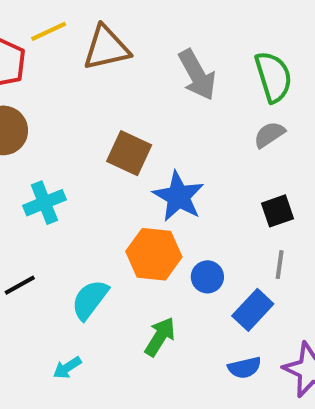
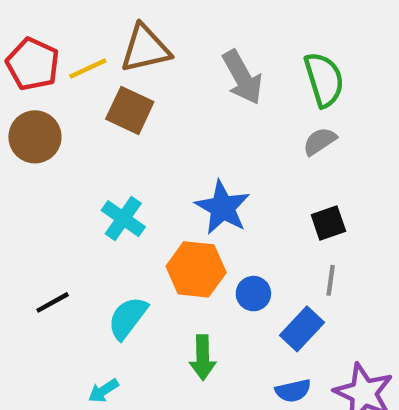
yellow line: (49, 31) -> (88, 68), moved
brown square: (129, 153) -> (130, 110), moved
cyan cross: (44, 203) -> (123, 219), moved, turned -33
green arrow: (160, 337) -> (203, 358), turned 147

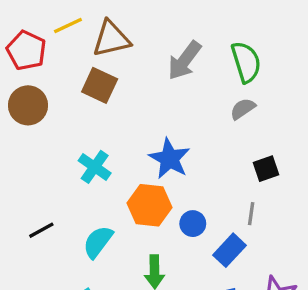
yellow line: (88, 68) -> (68, 25), moved
gray arrow: (242, 77) -> (184, 60), turned 66
black square: (328, 223) -> (266, 169), moved

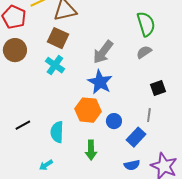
gray arrow: (184, 60) -> (103, 52), moved
cyan cross: (95, 167) -> (55, 65), moved
cyan semicircle: (98, 242) -> (57, 132), turned -35

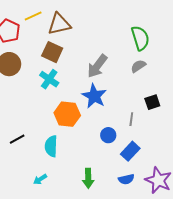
orange hexagon: (88, 110) -> (67, 114), moved
gray line: (149, 115) -> (131, 119), moved
green arrow: (91, 150) -> (88, 178), moved

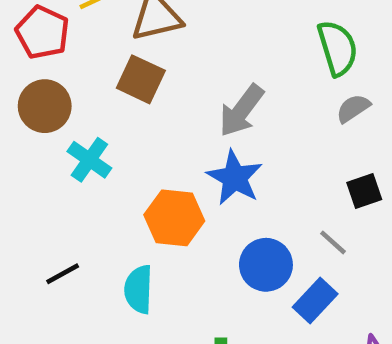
gray semicircle: (138, 66) -> (353, 108), moved
cyan cross: (49, 79) -> (89, 160), moved
gray line: (131, 119) -> (333, 242), moved, turned -56
blue circle: (108, 135) -> (266, 265), size x1.5

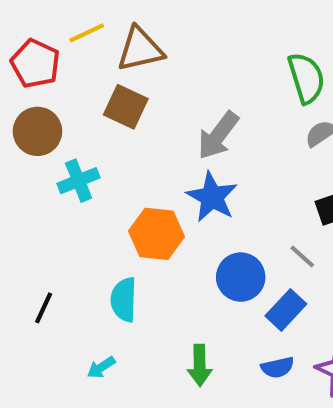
cyan cross: (89, 160) -> (79, 181), turned 33
black line: (63, 274) -> (44, 308), moved, turned -36

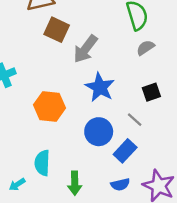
brown square: (126, 107) -> (57, 30), moved
blue star: (212, 197) -> (100, 87), moved
cyan semicircle: (124, 300) -> (42, 163), moved

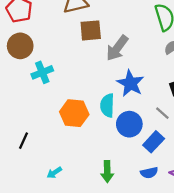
brown square: (57, 30) -> (91, 30), turned -30
orange hexagon: (49, 106) -> (74, 113), moved
cyan semicircle: (42, 163) -> (107, 105), moved

